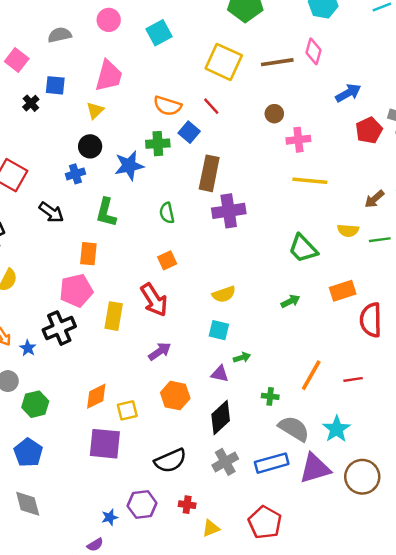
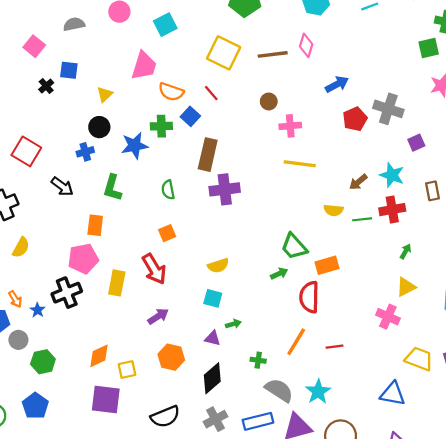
pink trapezoid: (109, 76) -> (144, 66), moved
green trapezoid: (303, 249) -> (294, 247), moved
red semicircle: (371, 320) -> (309, 297), moved

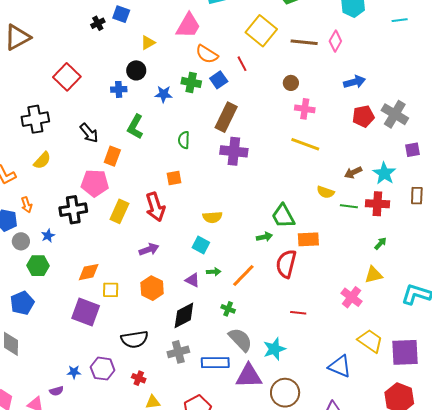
blue star: (135, 146) -> (163, 94), size x0.7
black arrow: (62, 186) -> (89, 133), moved
blue star: (37, 310) -> (48, 236), moved
orange line: (296, 342) -> (243, 276), moved

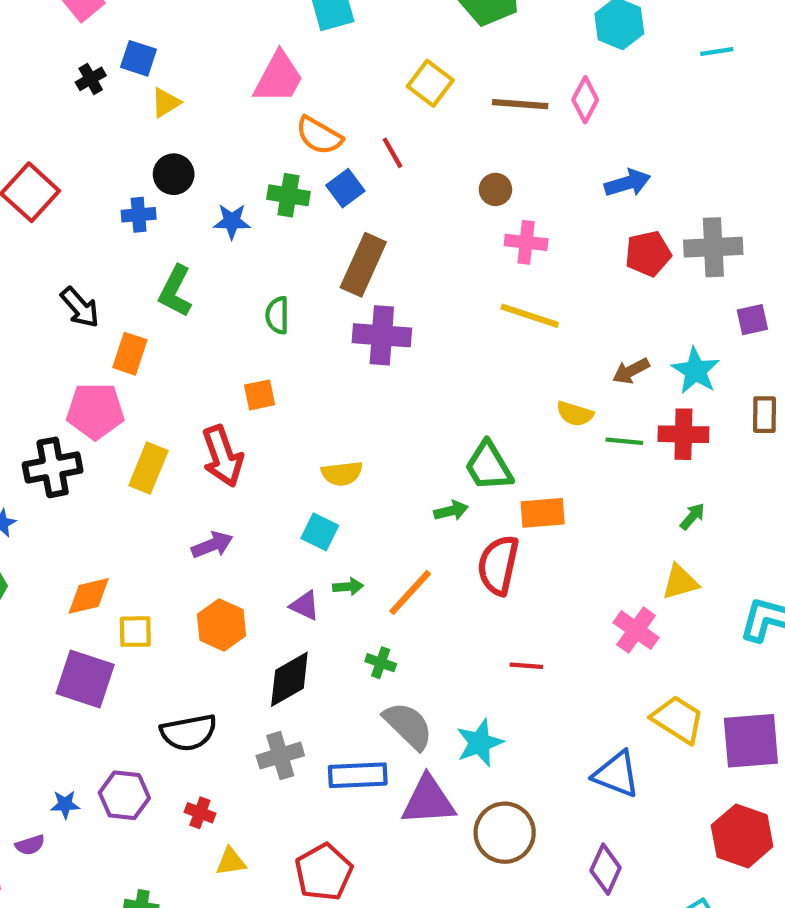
yellow square: (261, 31) -> (430, 83), size x0.7
yellow triangle: (148, 43) -> (166, 103), moved
gray cross: (395, 114) -> (713, 247), turned -32

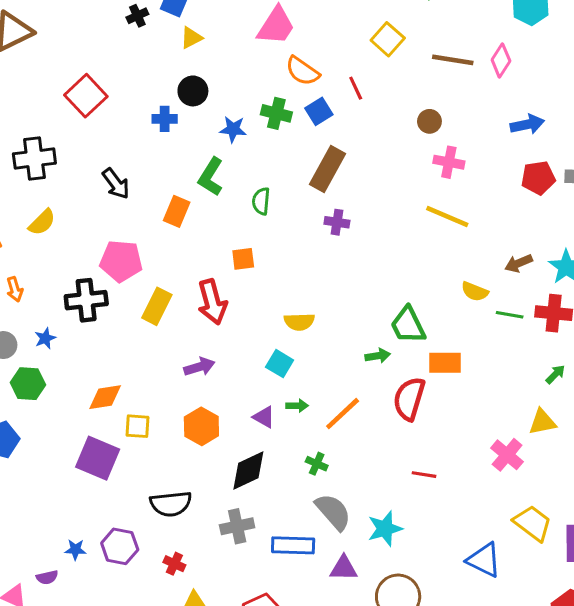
green L-shape: (175, 291) -> (211, 177), moved
purple cross: (382, 335) -> (337, 222), size x0.6
orange rectangle: (130, 354) -> (177, 211), moved
purple triangle: (428, 801) -> (344, 568), size x0.7

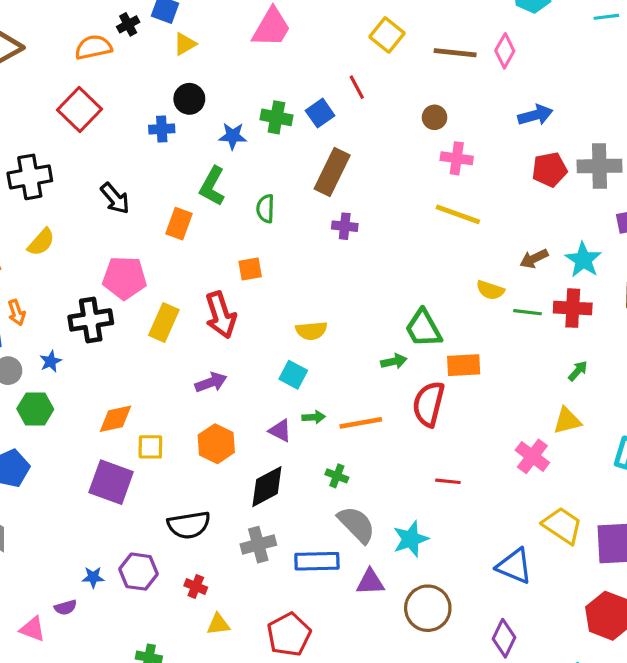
orange semicircle: (302, 71) -> (93, 47), moved, turned 136
orange line: (343, 414) -> (361, 423), turned 36

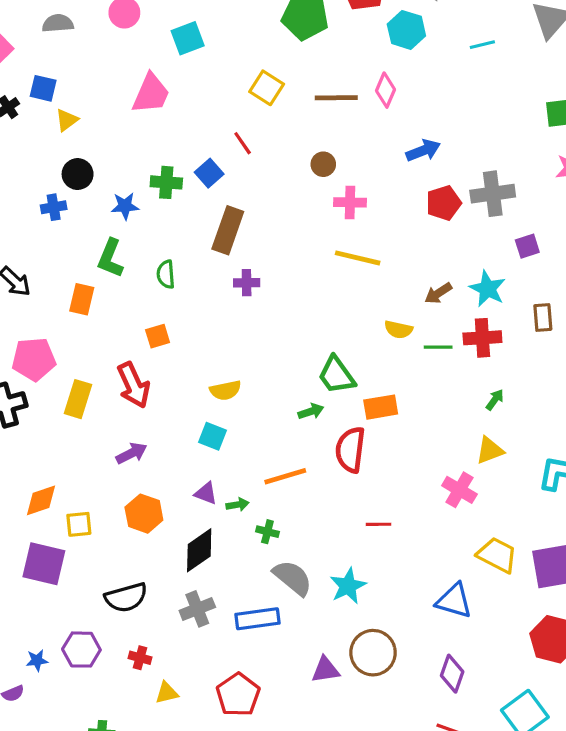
green arrow: (314, 417) -> (237, 505), moved
purple triangle: (370, 582) -> (325, 670), moved

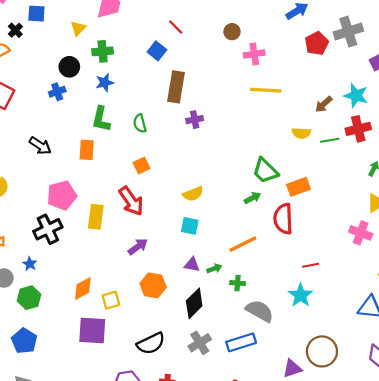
yellow triangle: (67, 120) -> (78, 28), moved
green cross: (166, 182) -> (103, 51), moved
cyan star: (348, 586) -> (300, 295), moved

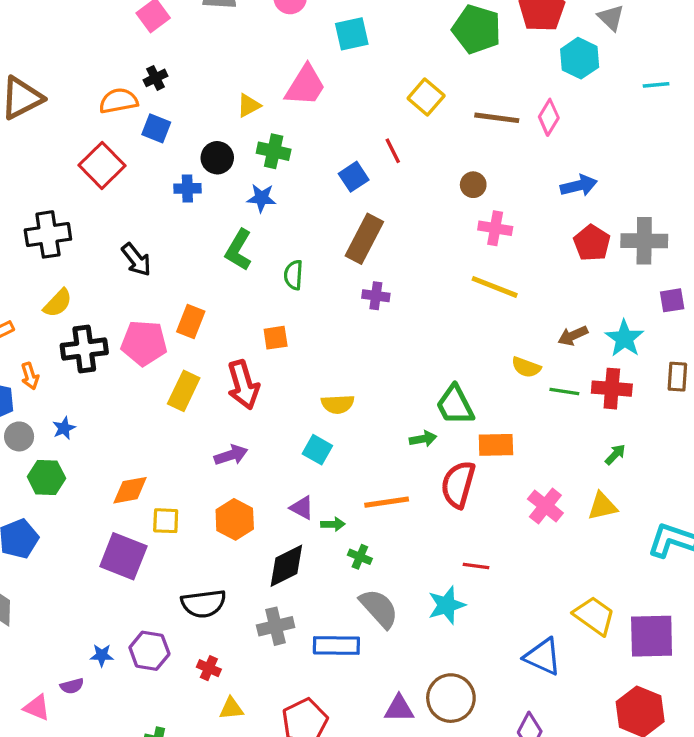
blue square: (36, 14) -> (156, 128), moved
red pentagon: (317, 43) -> (592, 243), turned -30
orange rectangle: (87, 150) -> (191, 322), moved
black cross: (48, 229) -> (84, 349), moved
pink cross: (361, 233) -> (545, 506), moved

